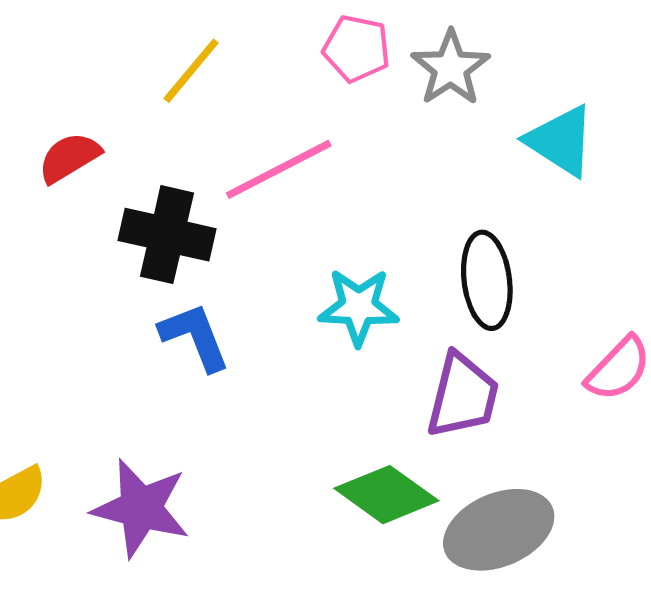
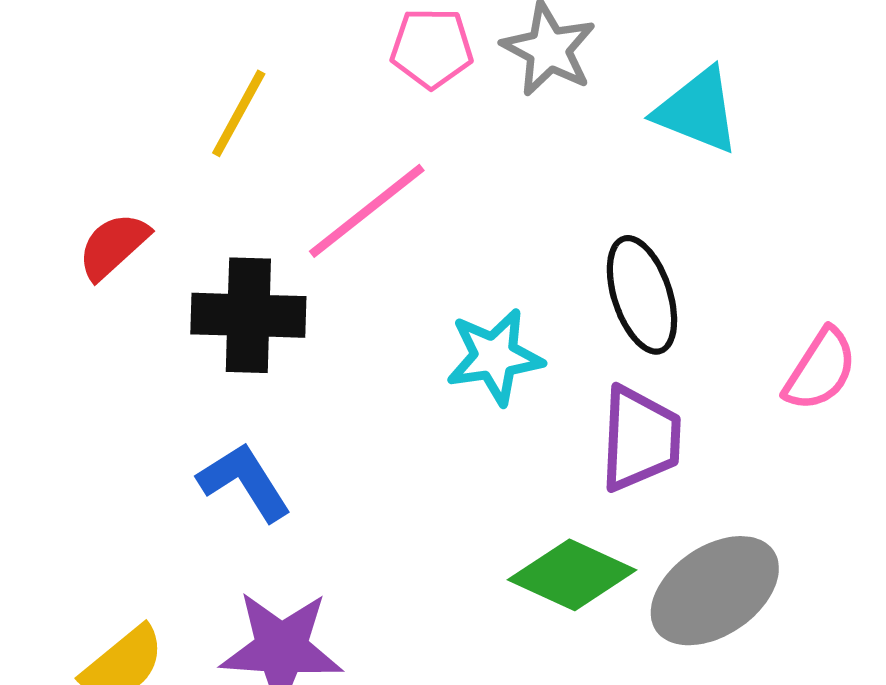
blue L-shape: (195, 337) -> (245, 482), moved

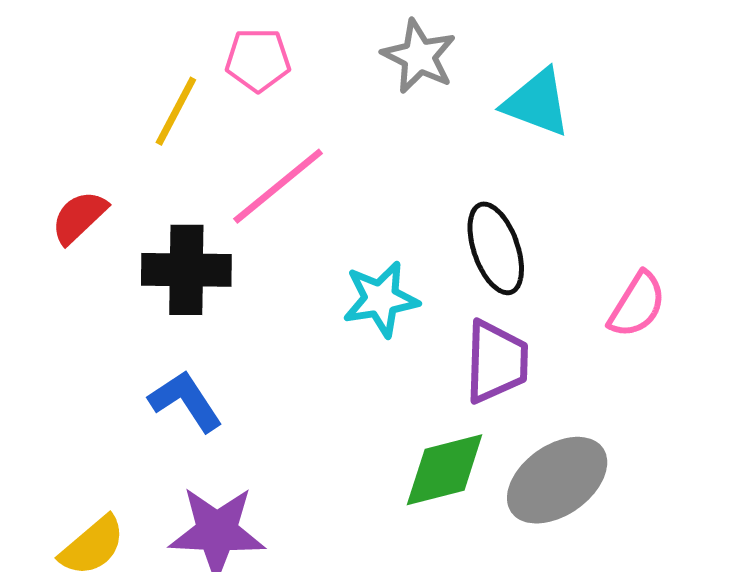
pink pentagon: (432, 48) -> (258, 60), moved
green diamond: (572, 575) -> (445, 470), turned -38

